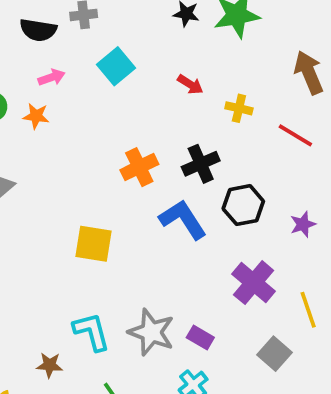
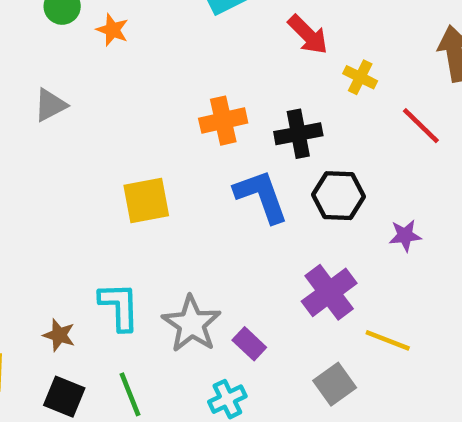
red arrow: (190, 84) -> (308, 35), size x1.4
yellow square: (93, 244) -> (146, 201), turned -33
yellow line: (308, 310) -> (388, 340), turned -63

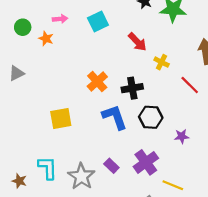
orange cross: (223, 121) -> (97, 82), turned -30
purple rectangle: (249, 344) -> (111, 166), moved

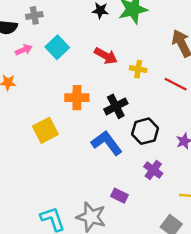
pink arrow: (60, 19) -> (24, 50), moved
orange cross: (97, 82) -> (77, 98), moved, turned -30
yellow square: (61, 118) -> (45, 130), moved
purple cross: (146, 162) -> (153, 170), moved, size x0.7

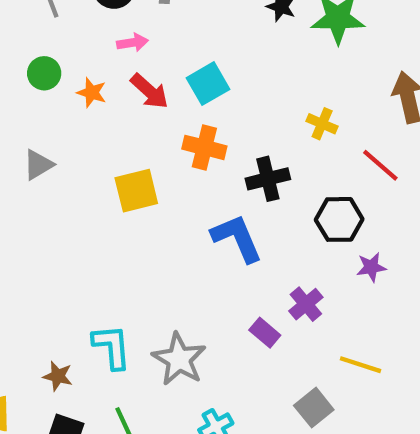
cyan square: (57, 47) -> (208, 84), moved
red arrow: (106, 56) -> (149, 91), moved
black hexagon: (145, 131) -> (339, 219), moved
purple rectangle: (119, 196) -> (265, 333), moved

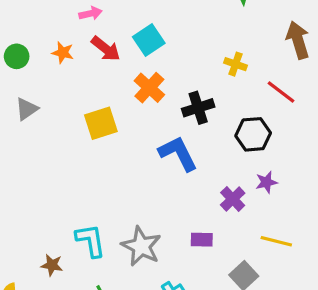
green circle: (44, 73) -> (17, 56), moved
orange cross: (204, 147) -> (149, 88), turned 32
purple star: (371, 267) -> (266, 182), moved
purple rectangle: (265, 333) -> (202, 240), moved, turned -35

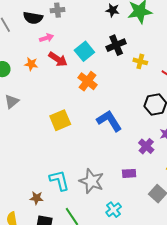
black cross: (198, 108) -> (116, 45), moved
yellow square: (101, 123) -> (60, 120), moved

